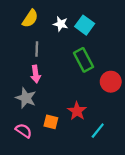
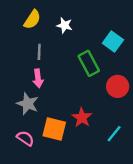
cyan square: (85, 25) -> (113, 41), moved
orange square: (51, 122) -> (54, 129), size x1.5
cyan line: (98, 131) -> (114, 134), moved

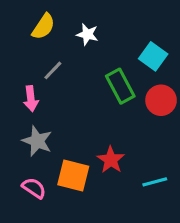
gray line: (39, 52) -> (53, 70), turned 42
pink arrow: (38, 78) -> (31, 99), moved
red circle: (118, 86) -> (161, 100), moved
cyan line: (114, 134) -> (155, 182), turned 36

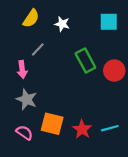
cyan square: (153, 56) -> (109, 22), moved, turned -36
red star: (111, 160) -> (82, 129), moved

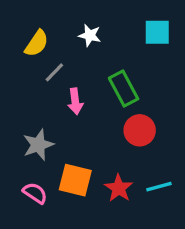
yellow semicircle: (31, 18) -> (37, 43), moved
pink arrow: (22, 69) -> (75, 101), moved
red circle: (114, 71) -> (140, 130), moved
gray star: (27, 99) -> (38, 145), turned 30

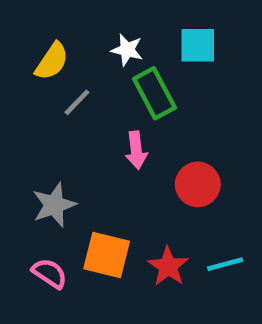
cyan square: (157, 32) -> (198, 45), moved
green rectangle: (124, 88) -> (154, 93), moved
pink arrow: (75, 101) -> (136, 150), moved

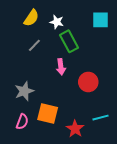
cyan square: (198, 45) -> (101, 20), moved
yellow semicircle: (52, 61) -> (31, 18), moved
red star: (168, 266) -> (75, 129), moved
pink semicircle: (50, 273) -> (22, 122), turned 77

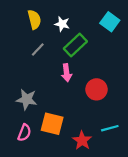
yellow semicircle: (31, 18) -> (34, 20), turned -48
cyan square: (101, 20) -> (110, 22), turned 36
green rectangle: (69, 41) -> (75, 45), turned 75
gray star: (24, 91) -> (27, 99), turned 30

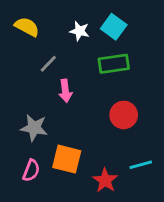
yellow semicircle: (34, 20) -> (27, 27), moved, turned -48
cyan square: (110, 22) -> (114, 27), moved
green rectangle: (75, 45) -> (114, 64), moved, turned 35
pink arrow: (67, 73) -> (65, 91), moved

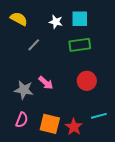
cyan square: (114, 27) -> (80, 19), turned -36
pink arrow: (65, 91) -> (46, 83), moved, turned -42
orange square: (67, 159) -> (50, 124), moved

